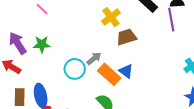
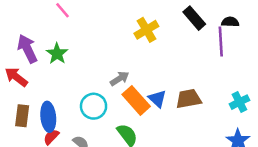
brown trapezoid: (126, 37) -> (189, 99), moved
green star: (42, 44) -> (57, 54), turned 30
cyan circle: (75, 69) -> (94, 106), moved

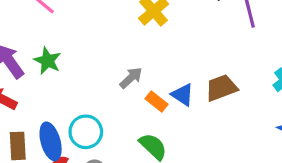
orange rectangle: (136, 100) -> (156, 101), size x0.6
cyan circle: (94, 106) -> (86, 132), moved

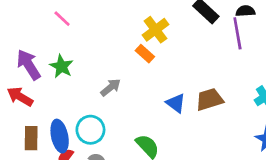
gray arrow: (131, 78) -> (111, 87), moved
orange rectangle: (156, 101) -> (145, 54), moved

